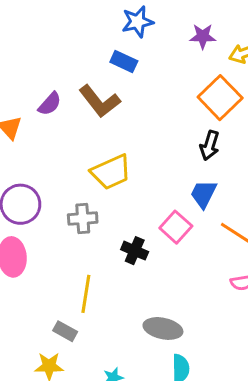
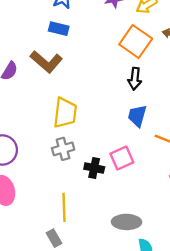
yellow trapezoid: (111, 172) -> (65, 113), turned -48
gray cross: (83, 218) -> (63, 149), moved
pink square: (176, 227) -> (122, 158), moved, turned 35
gray rectangle: (65, 331) -> (54, 238), turned 42

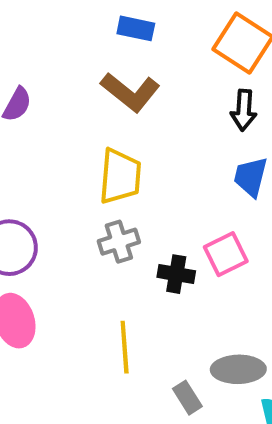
blue rectangle: (59, 29) -> (136, 28), moved
brown L-shape: (46, 62) -> (130, 92), moved
gray rectangle: (54, 238) -> (187, 398), moved

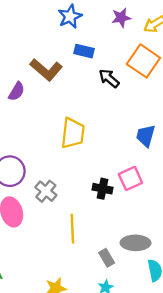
brown L-shape: (130, 92) -> (46, 70), moved
black arrow: (244, 110) -> (109, 78), moved, turned 125
gray cross: (119, 242) -> (46, 191), moved, turned -35

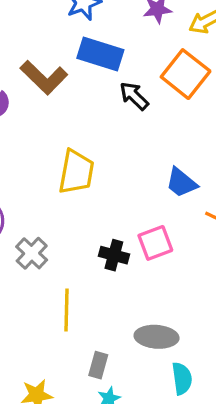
blue rectangle: (84, 51) -> (100, 54), size x1.5
blue trapezoid: (146, 136) -> (181, 183), turned -70
gray rectangle: (107, 258) -> (98, 365), moved, turned 42

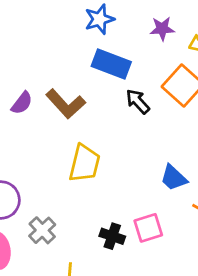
brown L-shape: (44, 77) -> (66, 104), moved

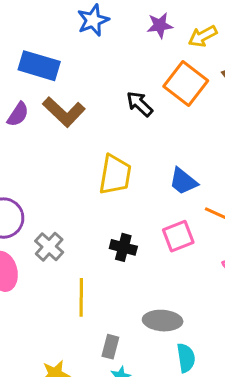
blue rectangle: (111, 64) -> (39, 66), moved
yellow trapezoid: (85, 163) -> (115, 175), moved
pink square: (148, 228) -> (178, 236), moved

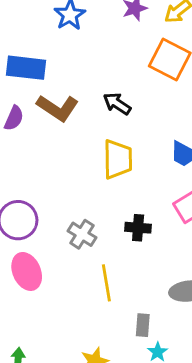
black arrow: (140, 104) -> (117, 104), moved
gray cross: (49, 247) -> (82, 234), moved

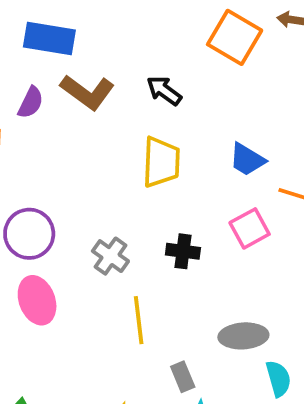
gray rectangle: (143, 325) -> (183, 377), turned -30

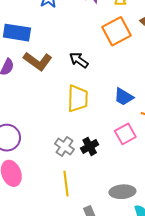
orange square: (235, 37) -> (117, 31), turned 32
black cross: (183, 251) -> (90, 146), turned -36
gray cross: (110, 256) -> (64, 147), moved

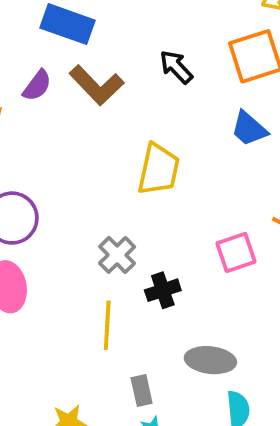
black arrow: (79, 60) -> (176, 67), moved
blue trapezoid: (124, 97) -> (249, 129), moved
black cross: (90, 146) -> (163, 290), moved

